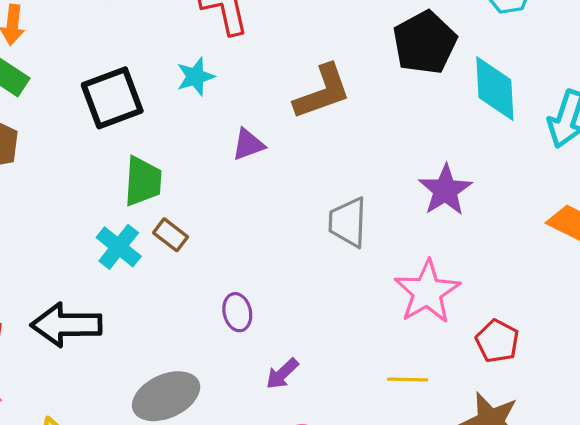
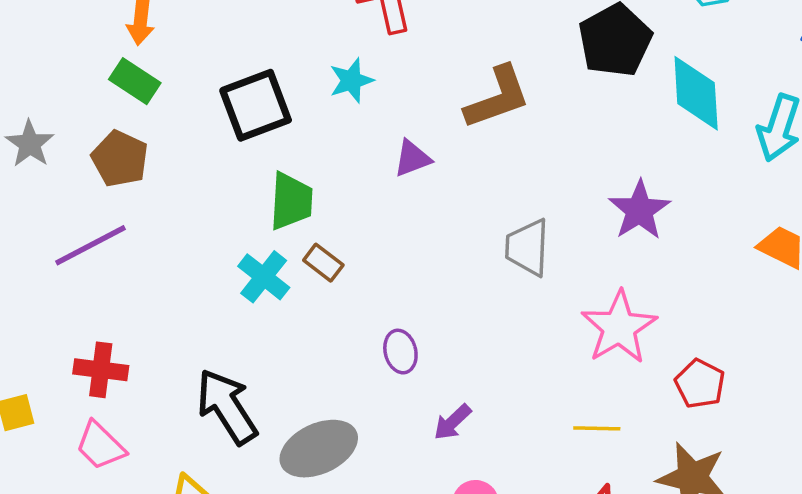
black arrow: (66, 325) -> (227, 407), moved, turned 58

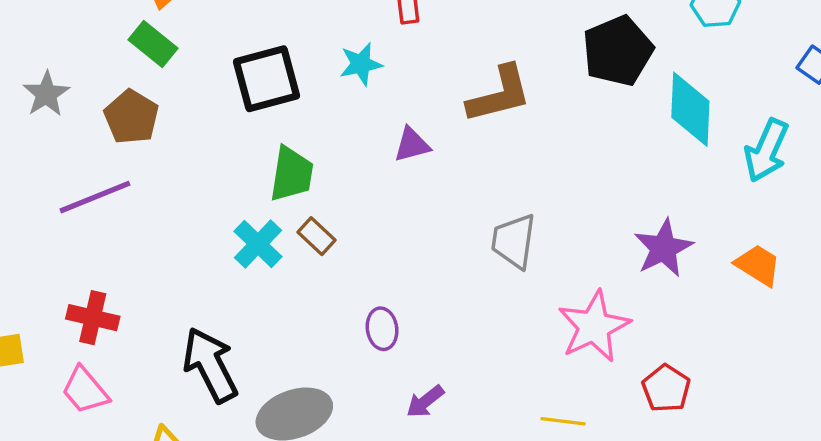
purple star: (639, 210) -> (663, 248), moved

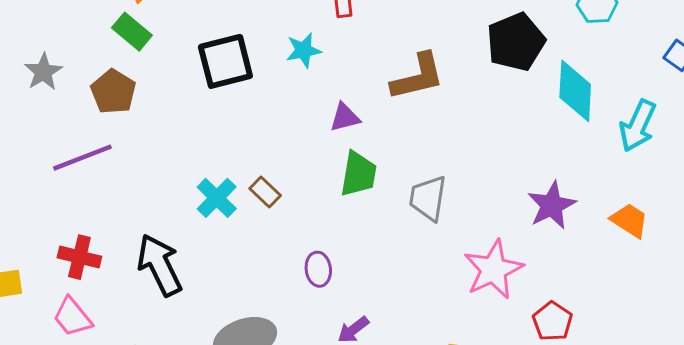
green trapezoid: (292, 174) -> (358, 174), moved
black arrow: (210, 365) -> (160, 265), moved

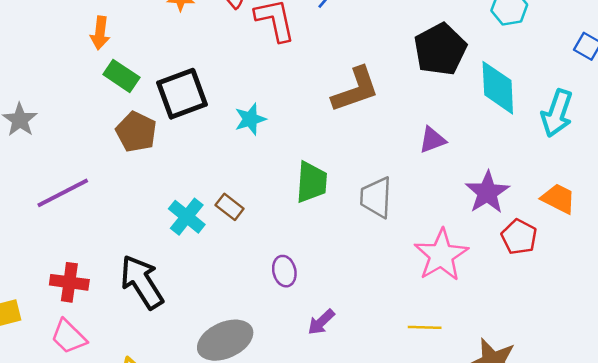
green rectangle: (132, 32) -> (121, 76), moved
cyan star: (303, 50) -> (250, 119), moved
brown pentagon: (113, 92) -> (136, 132), moved
purple triangle: (345, 117) -> (432, 140), moved
red pentagon: (552, 321) -> (519, 237), moved

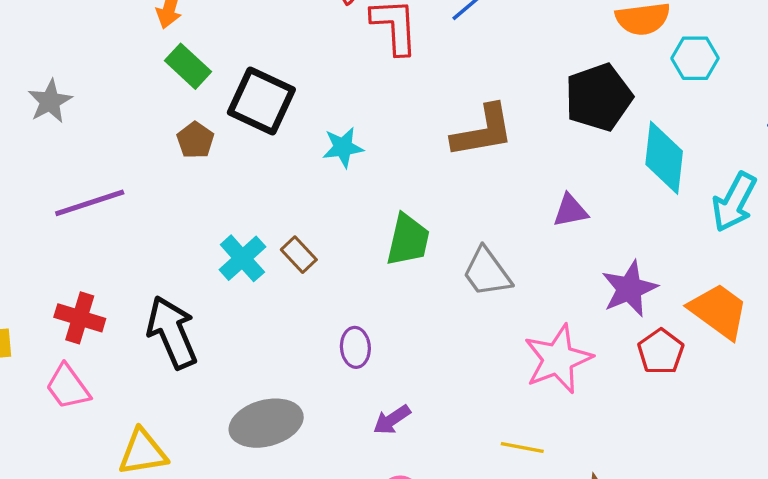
black square: (182, 94) -> (261, 101), turned 36
brown pentagon: (136, 132) -> (195, 140), size x0.7
gray trapezoid: (376, 197) -> (487, 272), turned -48
orange trapezoid: (558, 199) -> (719, 311), size x1.4

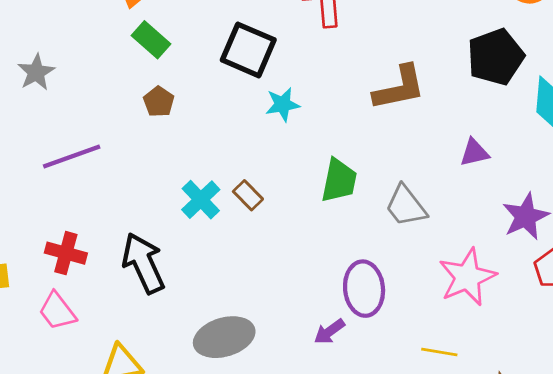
black square: (261, 101) -> (248, 50), moved
purple ellipse: (355, 347) -> (364, 289), moved, size x1.6

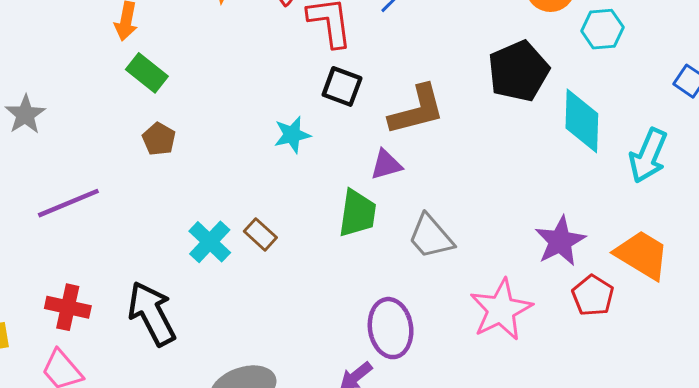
black square: (248, 50) -> (342, 86), moved, size x0.7
purple triangle: (474, 153) -> (386, 165), moved

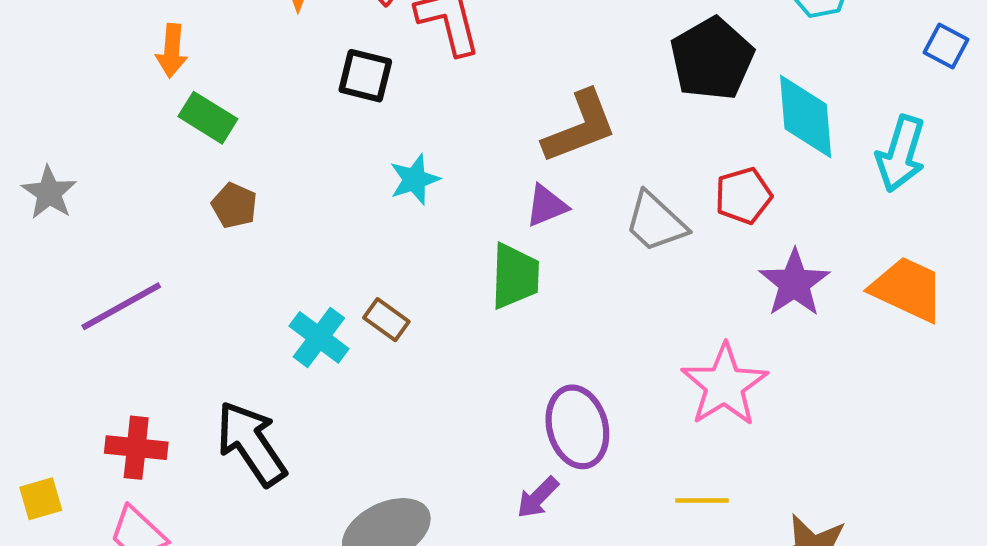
black square: (342, 86) -> (365, 76), moved
gray trapezoid: (431, 237) -> (656, 222), moved
red pentagon: (593, 296) -> (743, 196), moved, turned 30

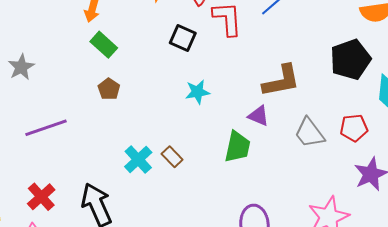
purple triangle: (546, 206) -> (259, 116), turned 35
red cross: (136, 448) -> (41, 197), turned 32

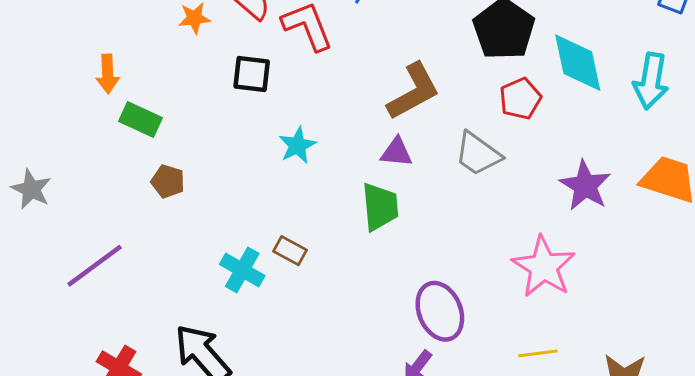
red pentagon: (354, 128) -> (520, 99), moved

